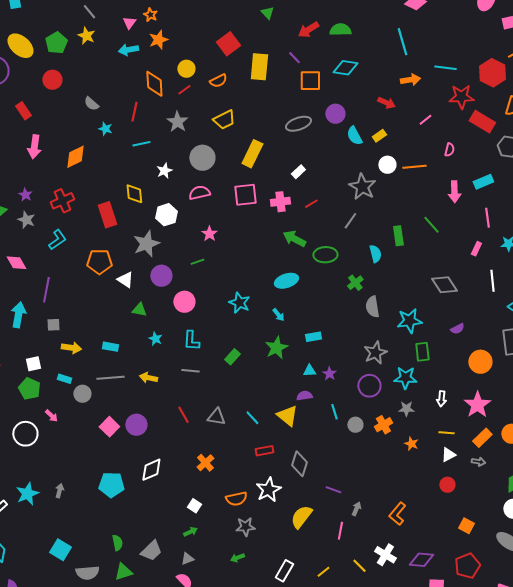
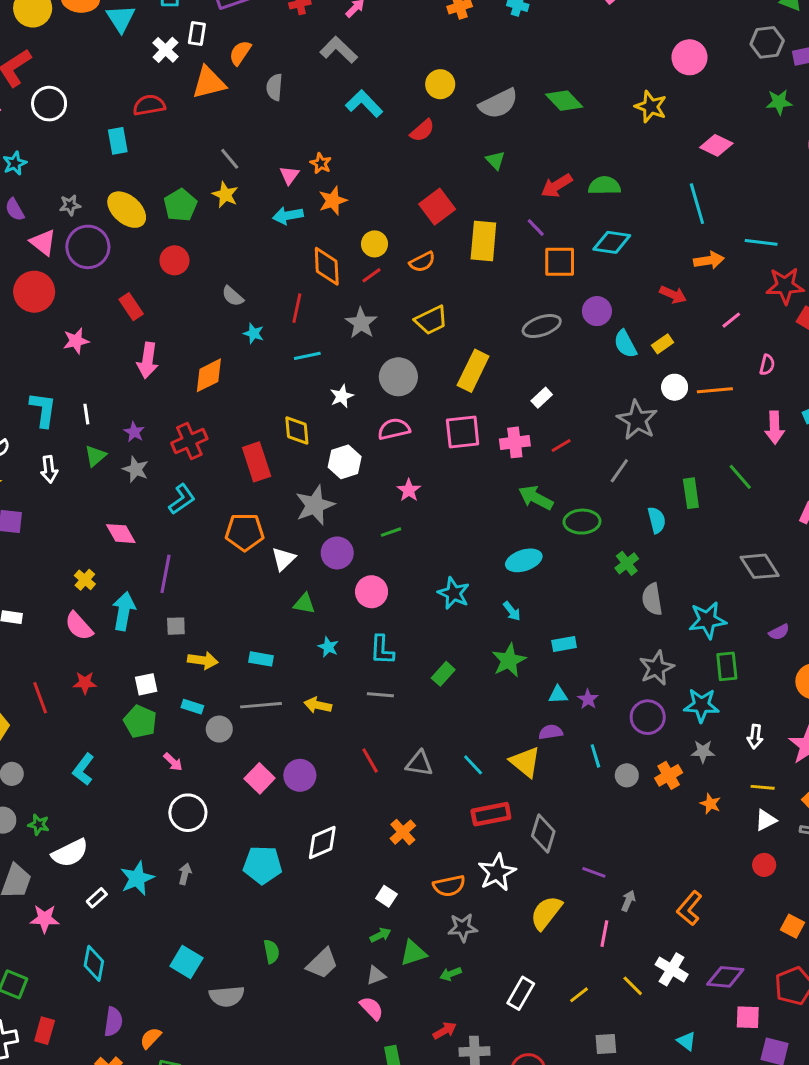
white triangle: (125, 280) -> (283, 559), turned 42
white circle: (25, 434) -> (188, 813), moved
red rectangle: (264, 451) -> (491, 814), size x1.4
green triangle: (123, 572) -> (413, 953), moved

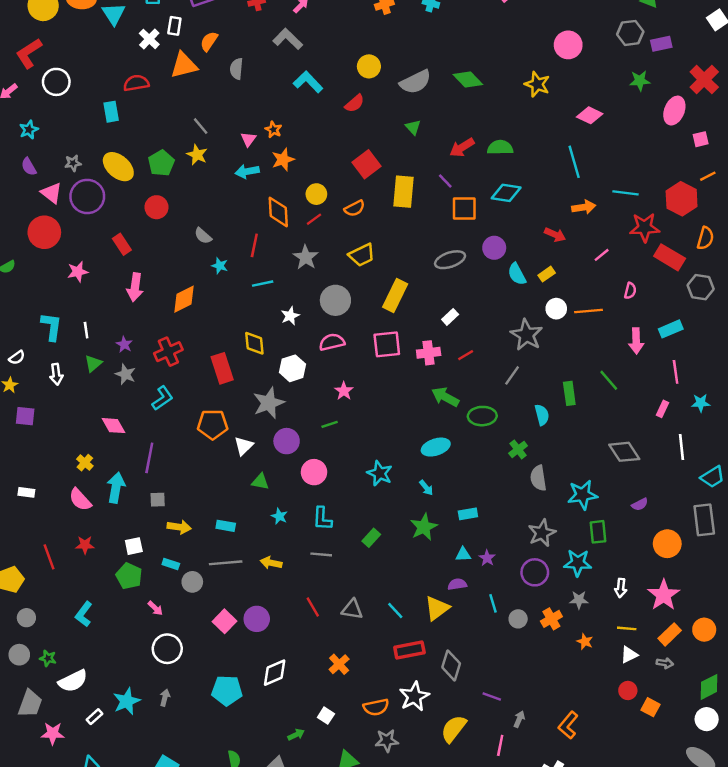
yellow triangle: (525, 762) -> (437, 608), turned 44
orange square: (792, 926) -> (651, 707), moved
green arrow: (380, 935) -> (296, 735), moved

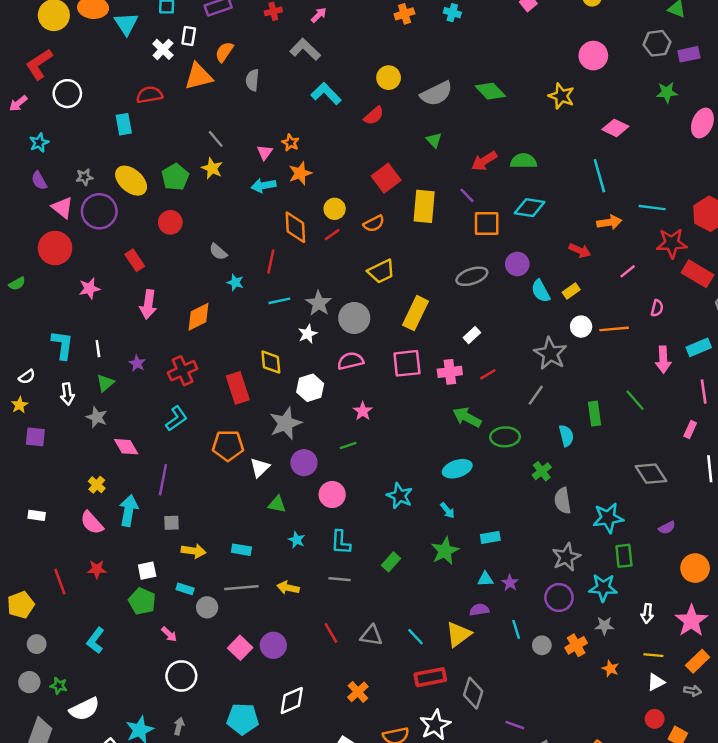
gray star: (306, 257) -> (319, 303), moved
gray star: (125, 374) -> (97, 417), moved

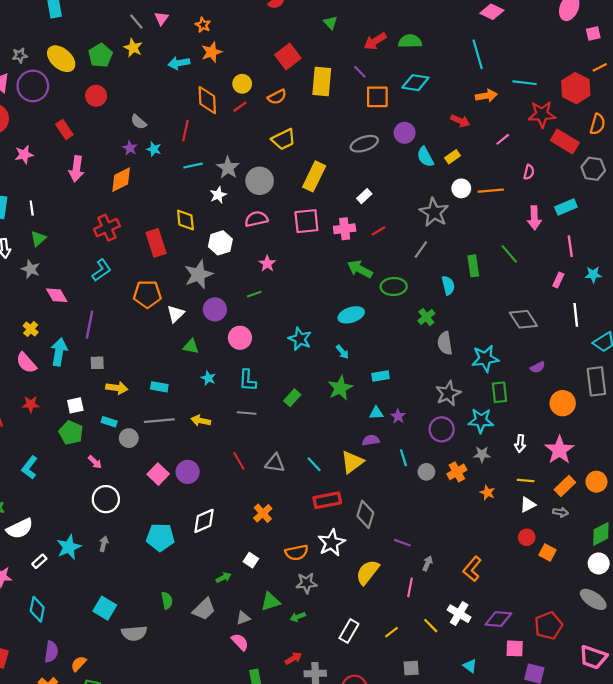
pink triangle: (265, 152) -> (161, 18), moved
purple star: (137, 363) -> (130, 148), moved

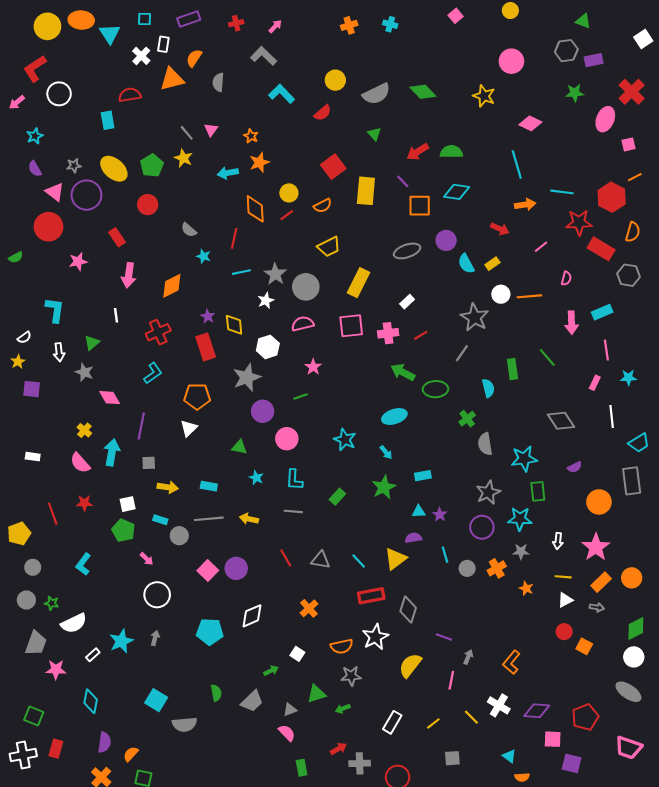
purple star: (130, 148) -> (208, 316), moved
white line: (32, 208) -> (116, 315), moved
white triangle: (176, 314) -> (189, 428), moved

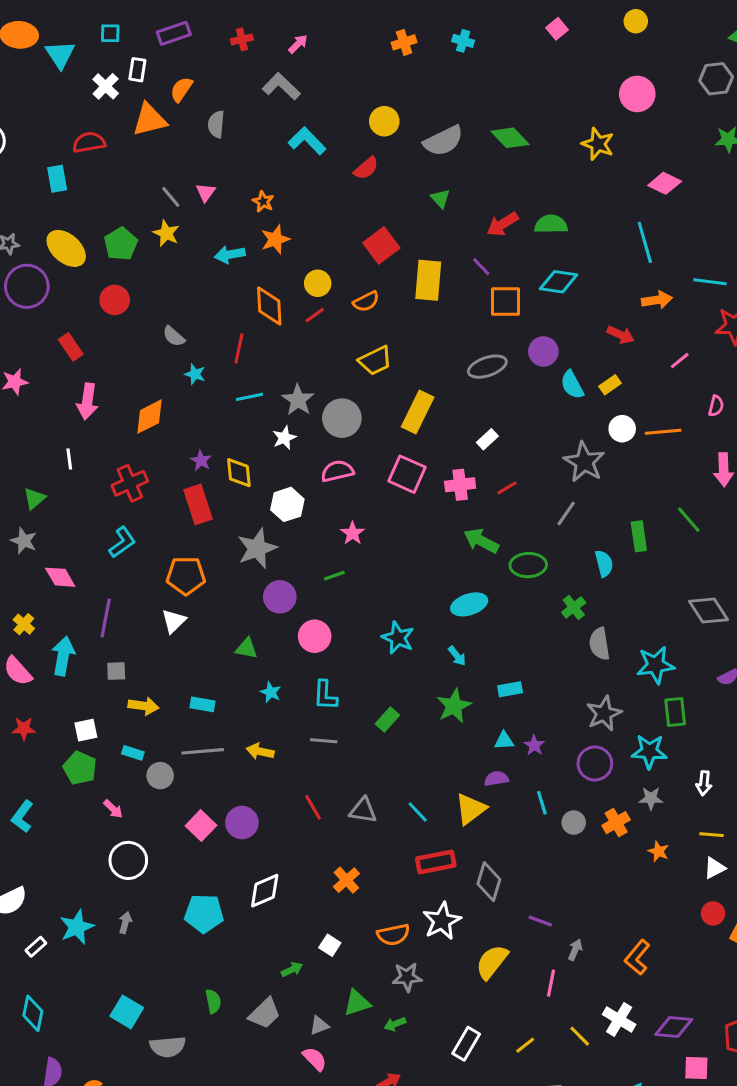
pink square: (351, 326) -> (407, 474), turned 30

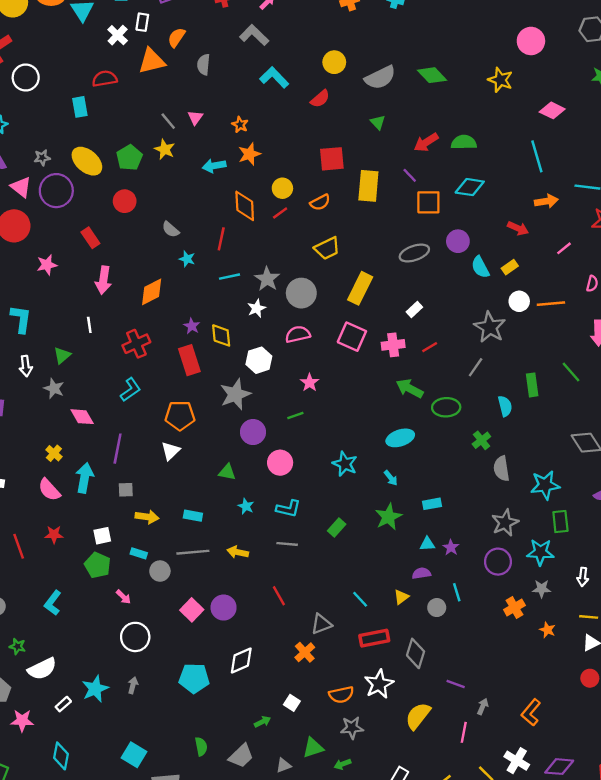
red square: (381, 245) -> (332, 159), turned 32
cyan L-shape: (325, 695) -> (288, 509), turned -80
yellow triangle: (471, 809) -> (401, 597), size x0.6
gray triangle: (363, 810) -> (321, 624), moved, turned -30
gray circle: (574, 823) -> (437, 608), moved

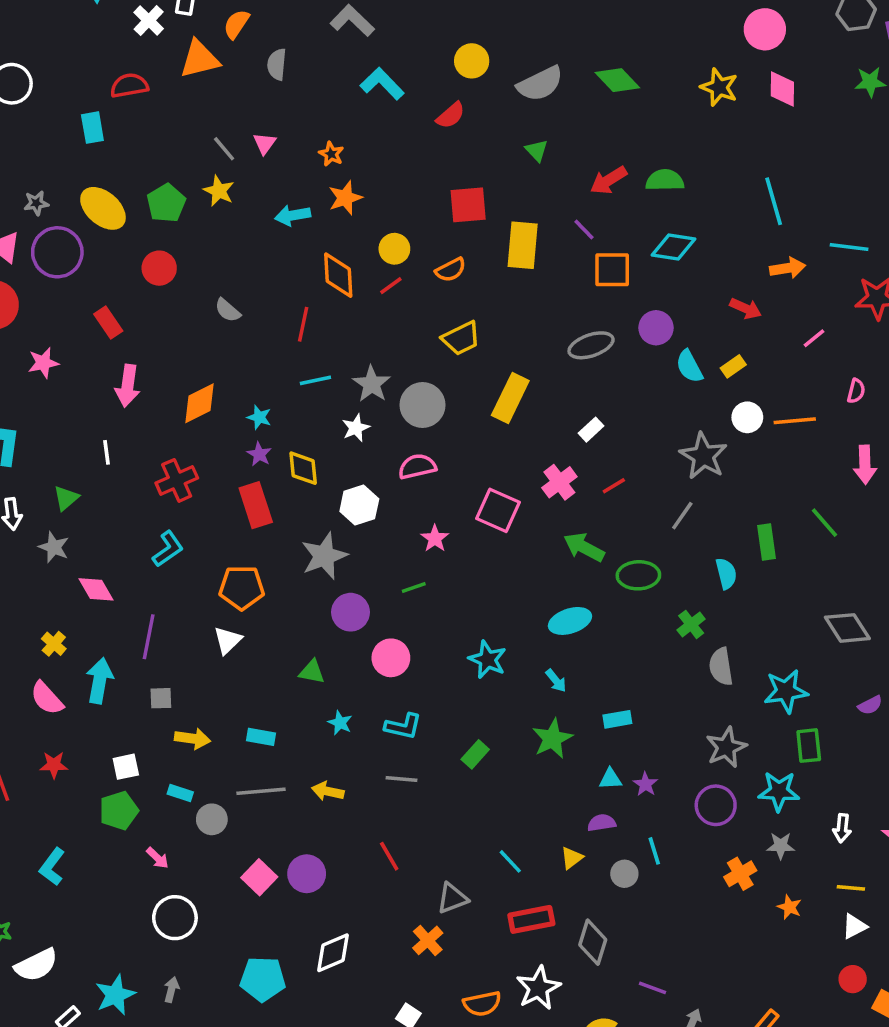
pink diamond: (552, 110) -> (782, 89), moved, turned 65
cyan star: (187, 259) -> (259, 417), moved
pink square: (352, 337) -> (498, 510), moved
pink cross: (393, 345) -> (559, 482), turned -30
green pentagon: (98, 565) -> (119, 811), turned 30

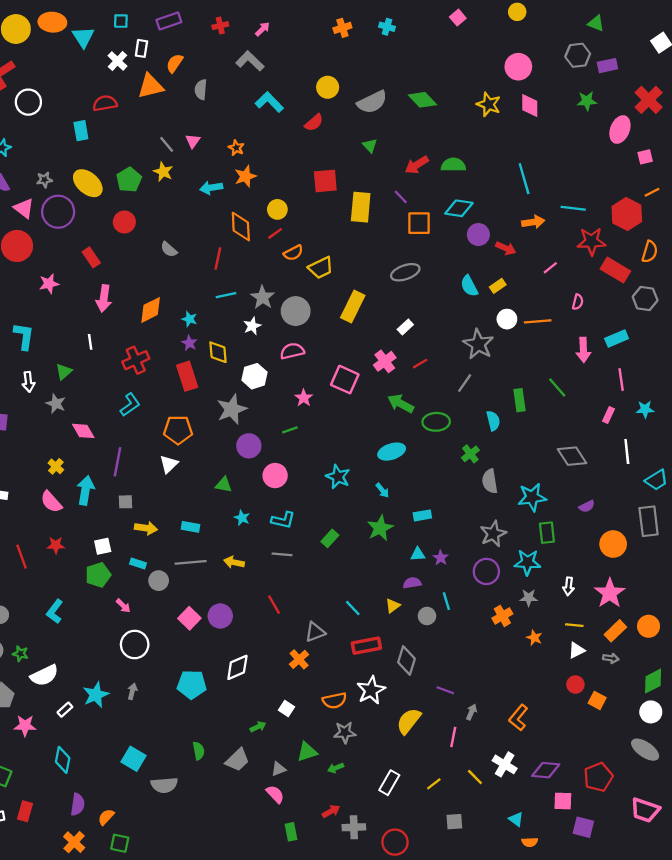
orange semicircle: (451, 270) -> (293, 253), moved
purple circle: (656, 328) -> (478, 235), moved

